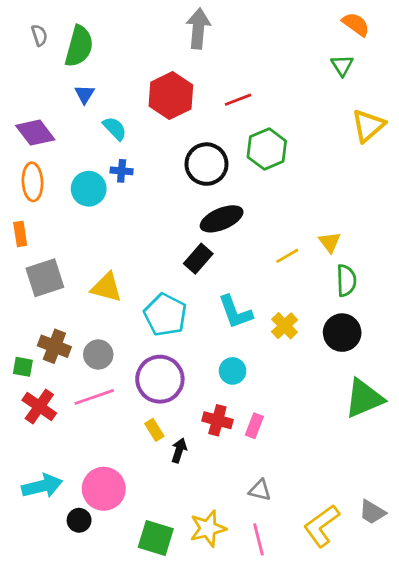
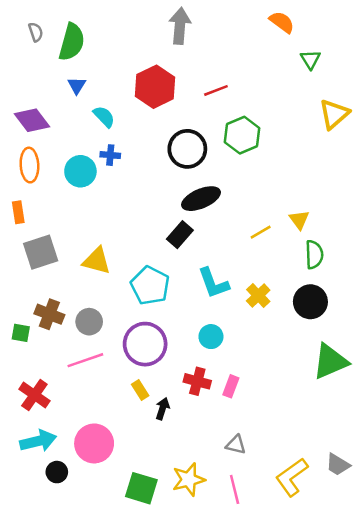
orange semicircle: (356, 24) -> (282, 22), moved
red cross: (39, 407) -> (34, 395), moved
black circle: (79, 520) -> (57, 472), moved

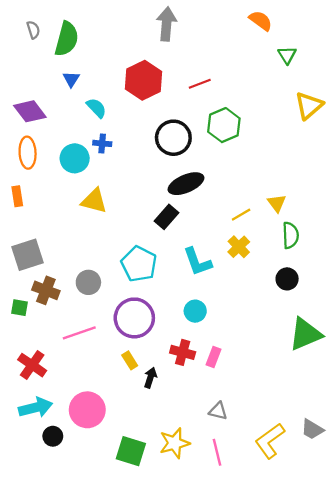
gray square: (41, 252) -> (28, 255), moved
yellow triangle: (97, 261) -> (94, 201), moved
yellow cross: (258, 296) -> (239, 247), moved
black circle: (310, 302) -> (287, 279), size x0.7
gray circle: (89, 322) -> (88, 282), moved

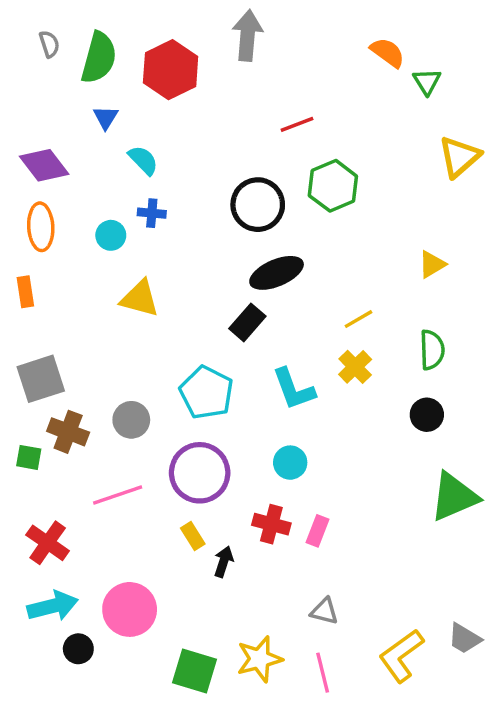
orange semicircle: (261, 21) -> (388, 53), moved
red hexagon: (144, 80) -> (171, 70), moved
cyan circle: (75, 158) -> (111, 235), size x0.7
yellow triangle: (277, 203) -> (432, 264), moved, turned 36

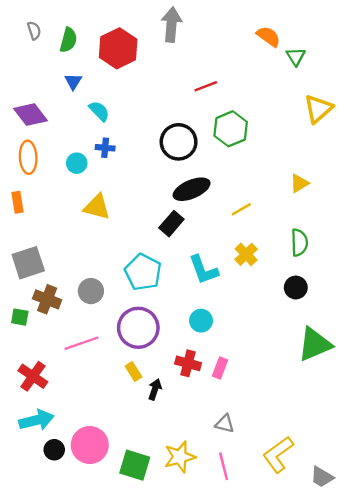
green semicircle: (99, 58) -> (68, 40), size x0.7
yellow line: (359, 319) -> (241, 209), moved
pink circle: (130, 609) -> (90, 445), moved
gray trapezoid: (464, 639) -> (322, 477), moved

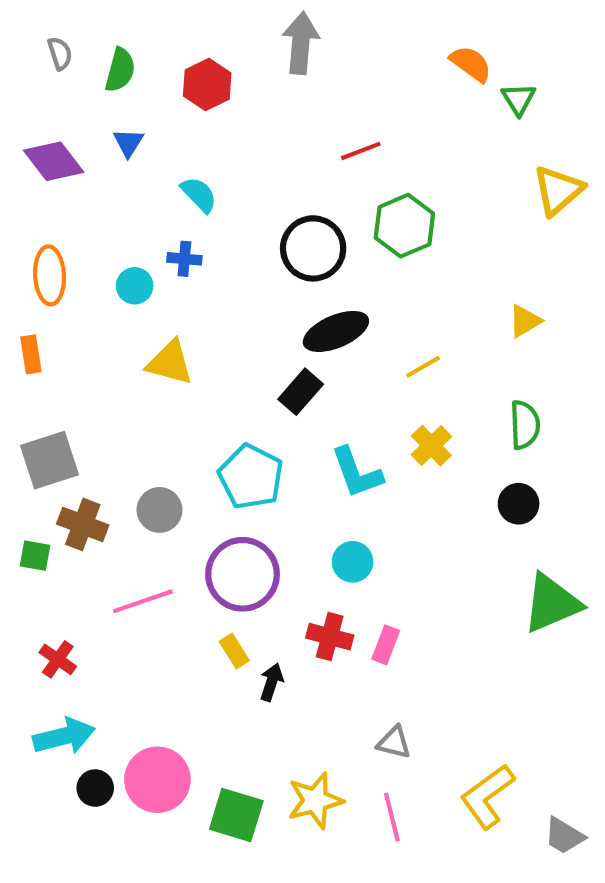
red hexagon: (118, 48) -> (207, 85), size x0.7
cyan semicircle: (99, 111) -> (199, 194), moved
purple diamond: (31, 115) -> (54, 161), moved
red cross: (33, 376) -> (58, 659), size x0.7

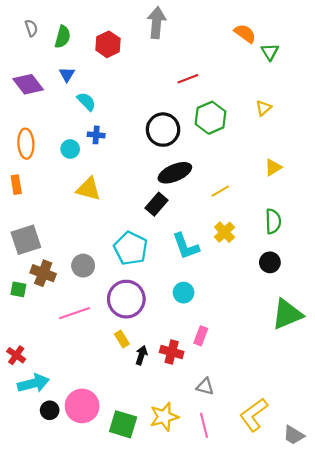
yellow triangle: (558, 190) -> (263, 108), moved, size x0.6
cyan semicircle: (199, 194) -> (86, 101), moved
red cross: (330, 637) -> (172, 352), moved
red cross: (58, 659) -> (16, 355), moved

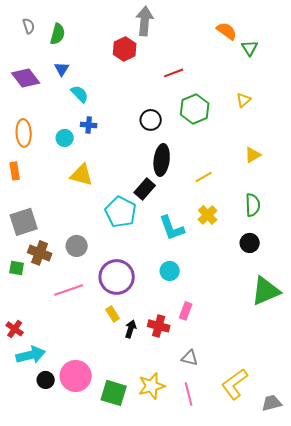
red hexagon: (108, 44) -> (125, 49), moved
black circle: (163, 130) -> (151, 120), size x0.7
black ellipse: (175, 173) -> (162, 160), turned -60
cyan pentagon: (131, 248) -> (121, 212), moved
gray trapezoid: (294, 435) -> (272, 403), turned 135

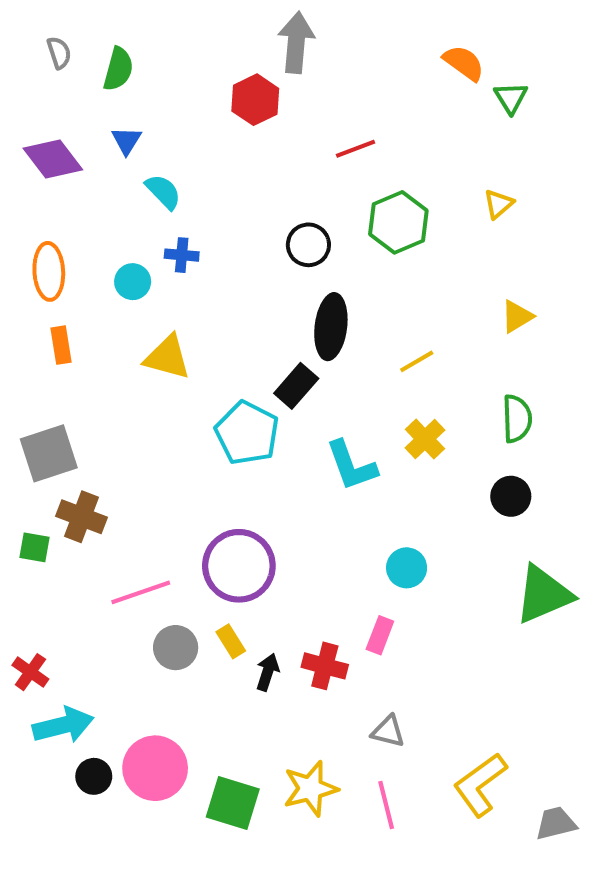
orange rectangle: (15, 171) -> (61, 345), moved
gray circle: (77, 246) -> (176, 648), moved
cyan circle: (170, 271) -> (407, 568), moved

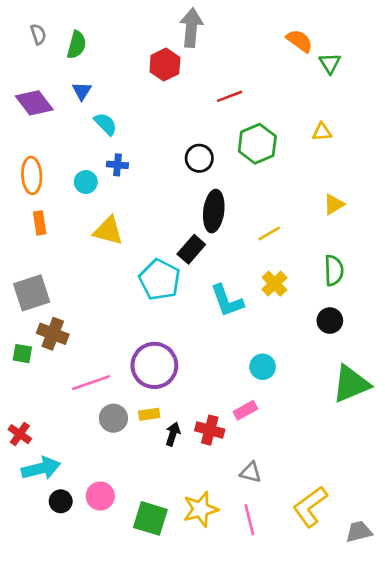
yellow triangle: (499, 204) -> (322, 132), turned 36
pink rectangle: (380, 635) -> (245, 410), turned 40
yellow rectangle: (231, 641) -> (149, 414), turned -66
pink circle: (155, 768) -> (100, 496), size x0.7

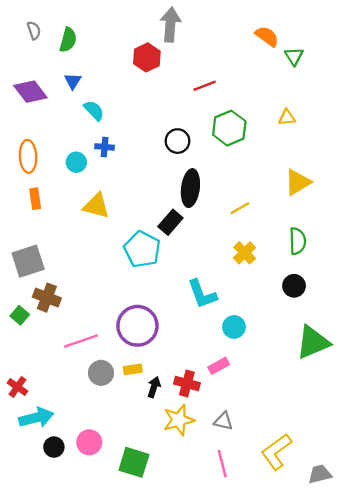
yellow triangle: (334, 204) -> (298, 182), size x1.4
cyan L-shape: (227, 301) -> (202, 294), moved
green square: (22, 354) -> (20, 315), turned 30
yellow star: (201, 509) -> (179, 420), moved

